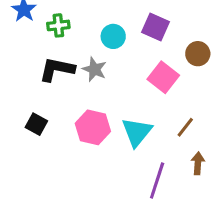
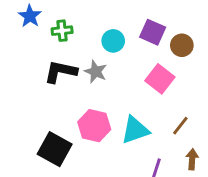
brown circle: (198, 54) -> (182, 45), moved
black square: (36, 124) -> (55, 149), moved, size x1.6
cyan triangle: (137, 132) -> (135, 130), turned 32

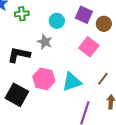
black L-shape: (61, 72) -> (19, 55), moved

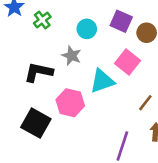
green cross: (22, 14) -> (42, 20), turned -32
cyan triangle: (72, 82) -> (102, 81), moved

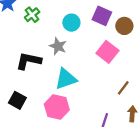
cyan triangle: (102, 81) -> (66, 79), moved
pink hexagon: (70, 103) -> (57, 107), moved
black square: (36, 123) -> (17, 100), moved, size x0.7

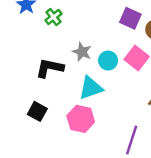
cyan circle: (71, 23) -> (108, 61), moved

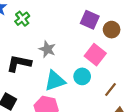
cyan circle: (108, 61) -> (82, 76), moved

